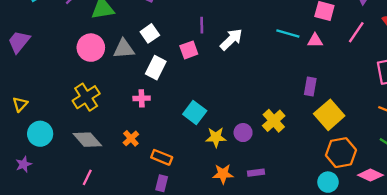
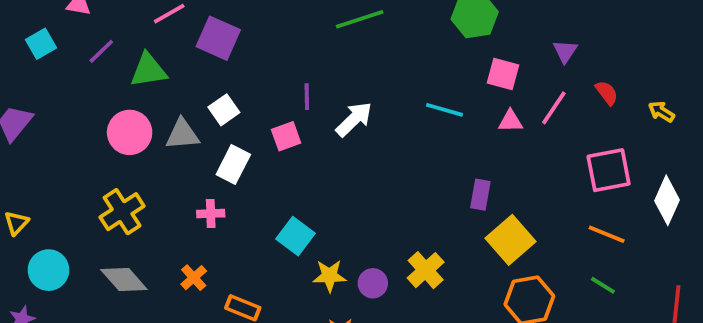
pink triangle: (315, 41) -> (511, 121), moved
yellow cross: (274, 121) -> (426, 270), moved
purple circle: (243, 133) -> (373, 283), moved

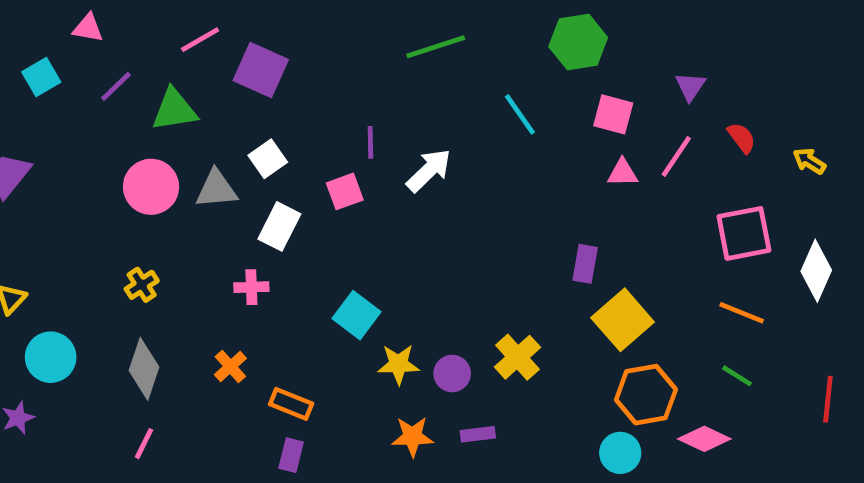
cyan line: (445, 110) -> (520, 114), moved, turned 39
yellow cross: (122, 212) -> (142, 285), size x0.6
gray diamond: (124, 280) -> (144, 369), turned 60

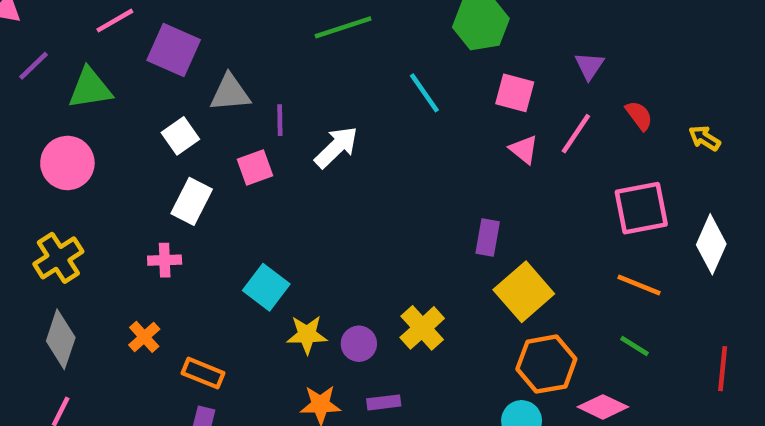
pink triangle: (623, 173) -> (524, 149), turned 40
gray triangle: (216, 189) -> (230, 93), moved
yellow cross: (142, 285) -> (58, 258), size x1.5

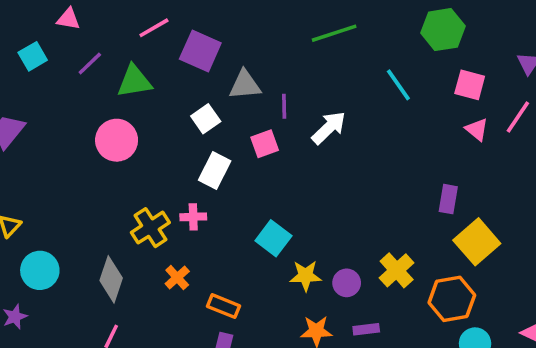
yellow cross: (58, 258) -> (150, 228), moved
orange hexagon: (546, 364) -> (452, 299), moved

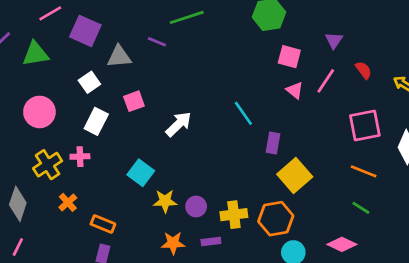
cyan line: (398, 85) -> (243, 113), moved
purple line: (284, 106) -> (157, 42), moved, turned -66
white arrow: (329, 128) -> (179, 124), moved
pink circle: (117, 140) -> (39, 112), moved
yellow cross: (397, 270) -> (234, 215), moved, turned 35

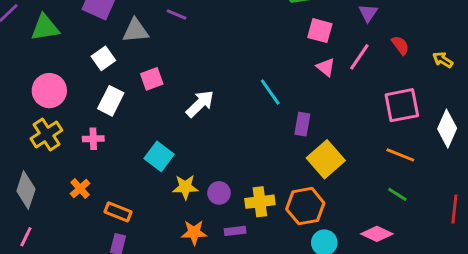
yellow cross: (48, 165) -> (46, 134), moved

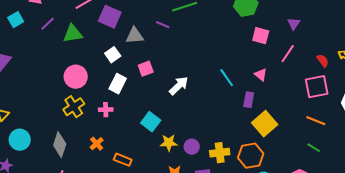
red semicircle: (400, 45) -> (323, 61), moved
pink triangle: (326, 67) -> (261, 75), moved

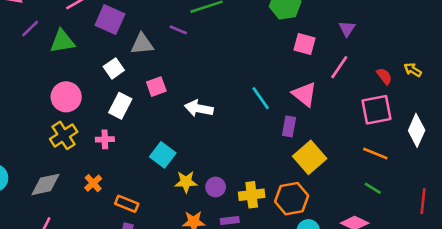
pink triangle: (261, 75) -> (304, 94), size x1.5
white arrow: (179, 86) -> (199, 108), turned -125
gray diamond: (60, 145) -> (46, 184), turned 60

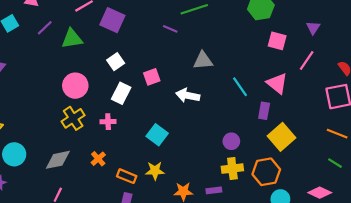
gray triangle: (142, 44) -> (203, 61), moved
yellow star: (186, 182) -> (155, 171), moved
purple circle: (216, 187) -> (231, 141), moved

